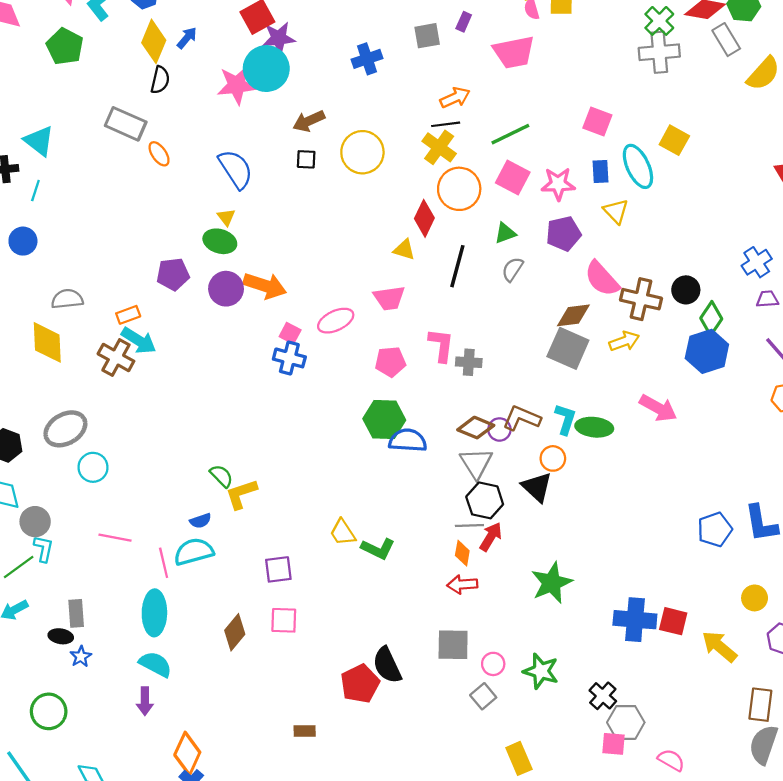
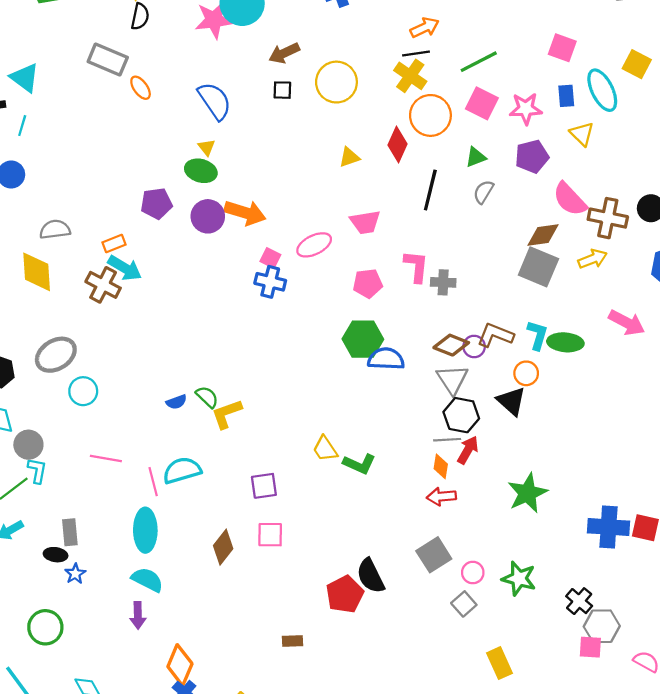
yellow triangle: (404, 250) -> (349, 157), moved, turned -35
blue semicircle: (200, 521) -> (176, 402), moved
gray square: (453, 645) -> (434, 555), turned -32

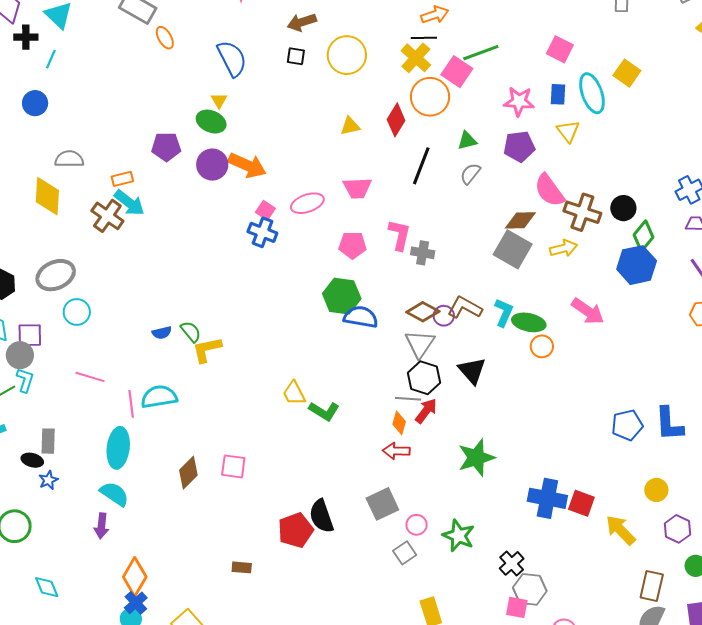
pink square: (482, 103) -> (457, 72), moved
orange circle: (526, 373) -> (542, 346), moved
purple square: (264, 486) -> (30, 335), moved

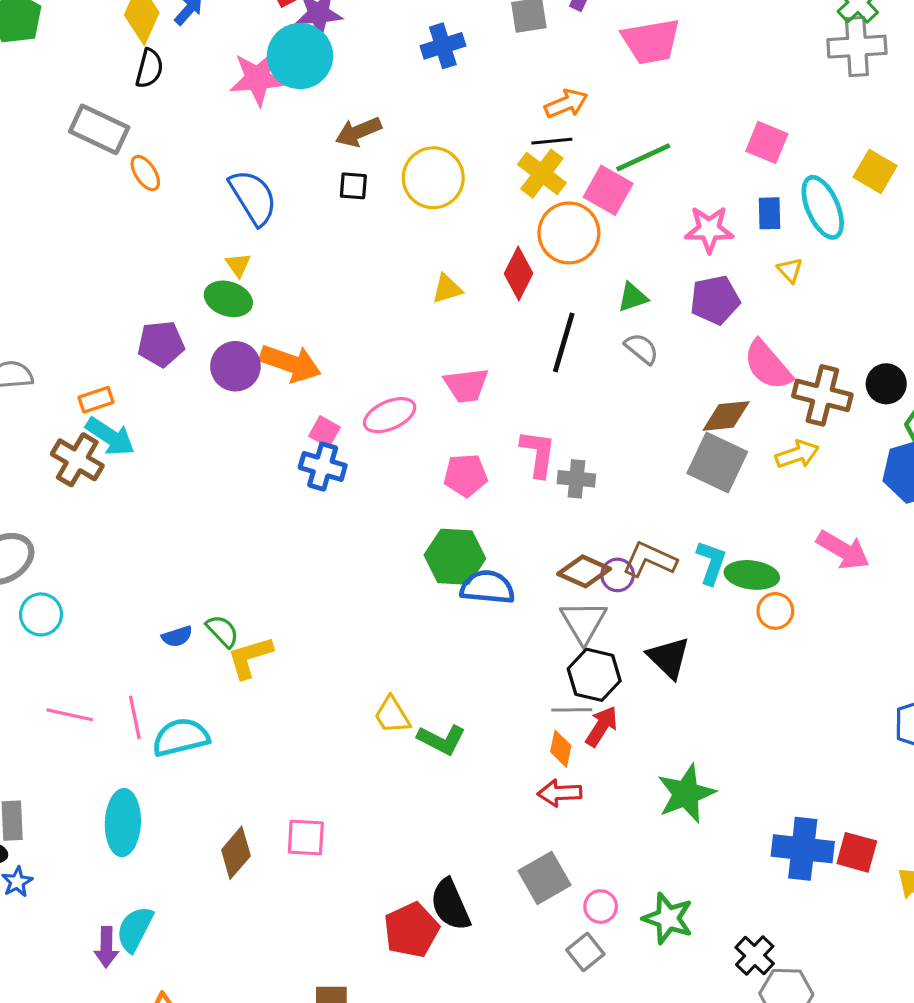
yellow triangle: (568, 131) -> (790, 270), size x0.7
gray semicircle: (470, 174) -> (642, 349), turned 95
pink line: (131, 404) -> (135, 717), moved
cyan semicircle: (114, 494) -> (135, 929), moved, turned -92

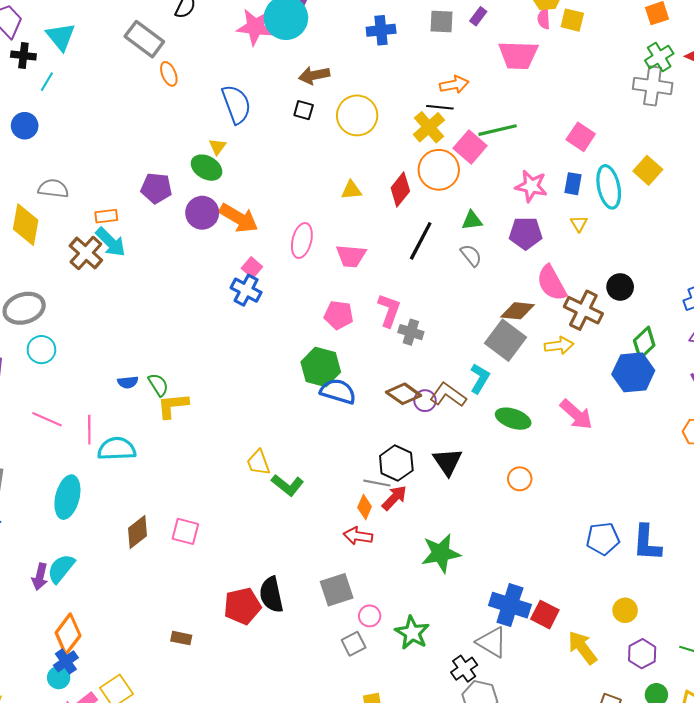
black circle: (886, 384) -> (620, 287), moved
pink ellipse: (390, 415) -> (302, 241), moved, turned -64
cyan L-shape: (711, 562) -> (480, 378), moved
orange circle: (775, 611) -> (520, 479), moved
gray triangle: (583, 622) -> (492, 642), moved, turned -40

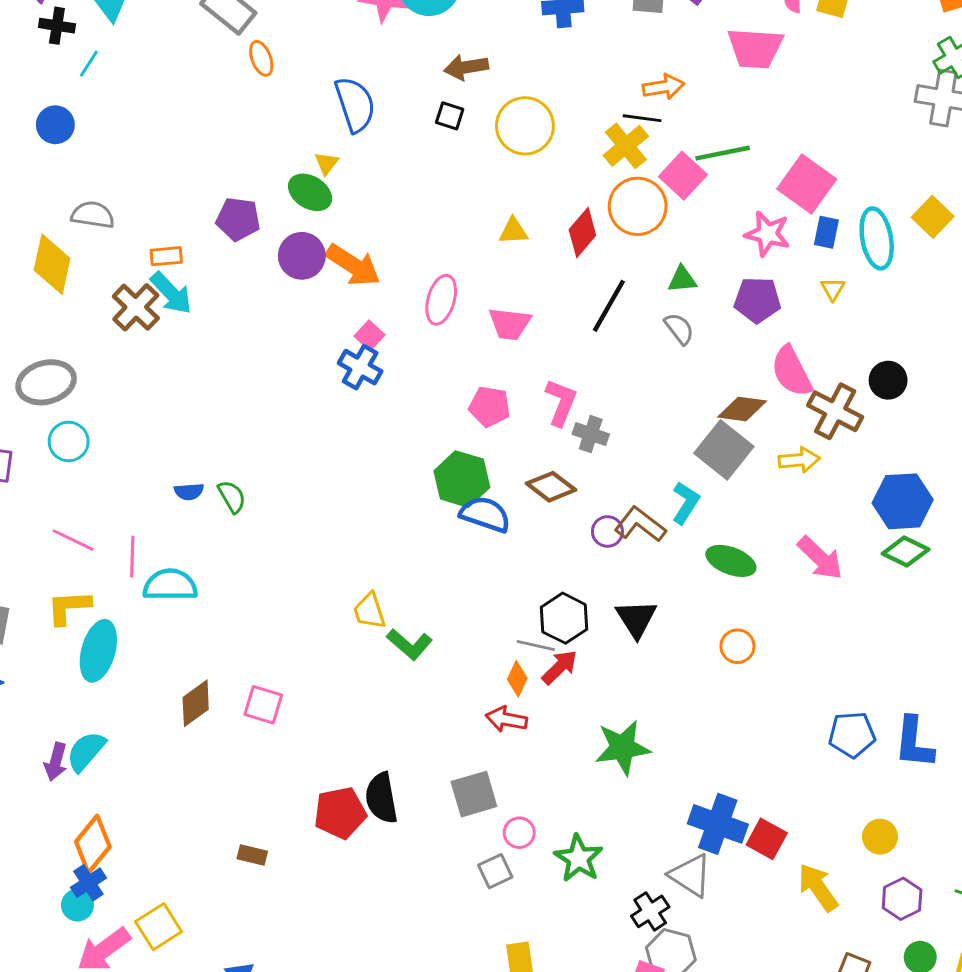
pink square: (581, 137) -> (807, 184), moved, size x1.4
green diamond: (644, 343) -> (906, 551), moved, turned 68
brown diamond: (404, 394) -> (551, 487), moved
yellow L-shape: (173, 406) -> (69, 607), moved

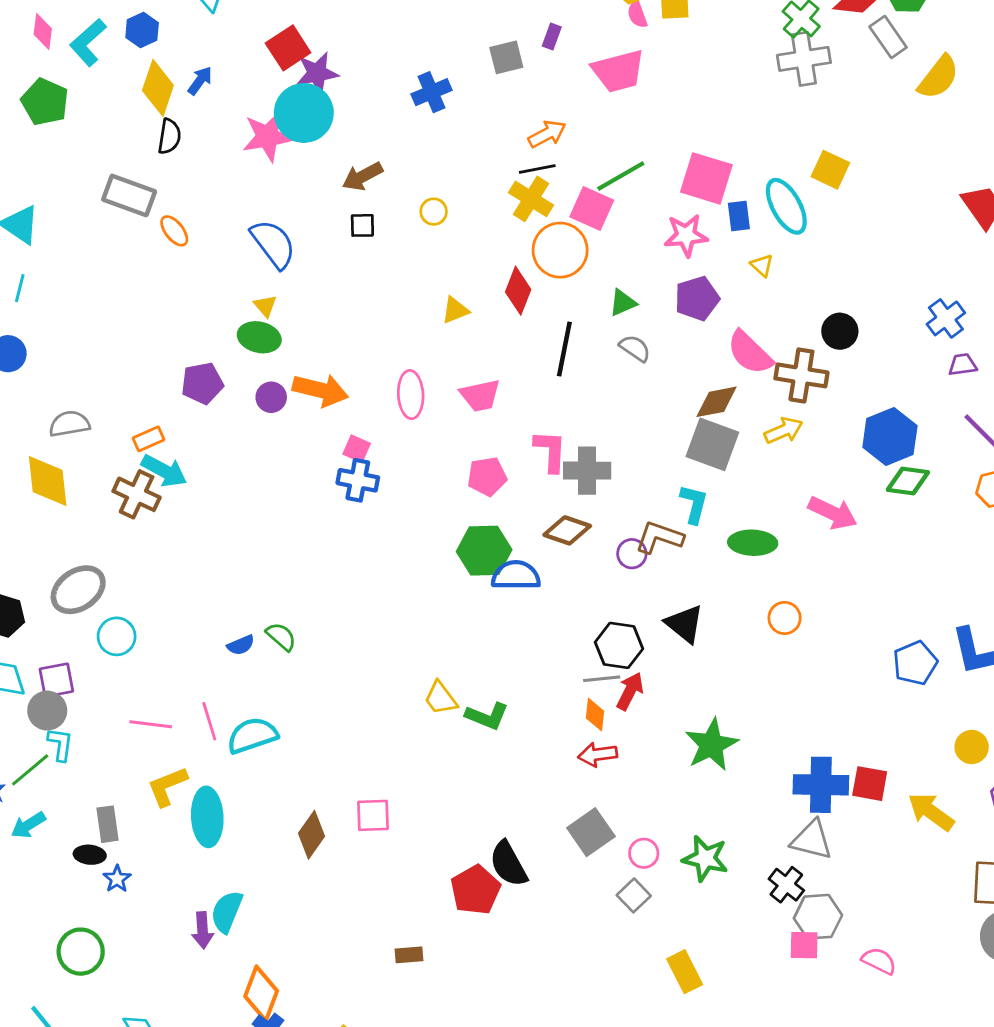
yellow circle: (525, 126) -> (434, 212), size x0.5
purple circle: (302, 256) -> (271, 397), size x0.7
gray cross: (591, 434) -> (587, 471), size x1.4

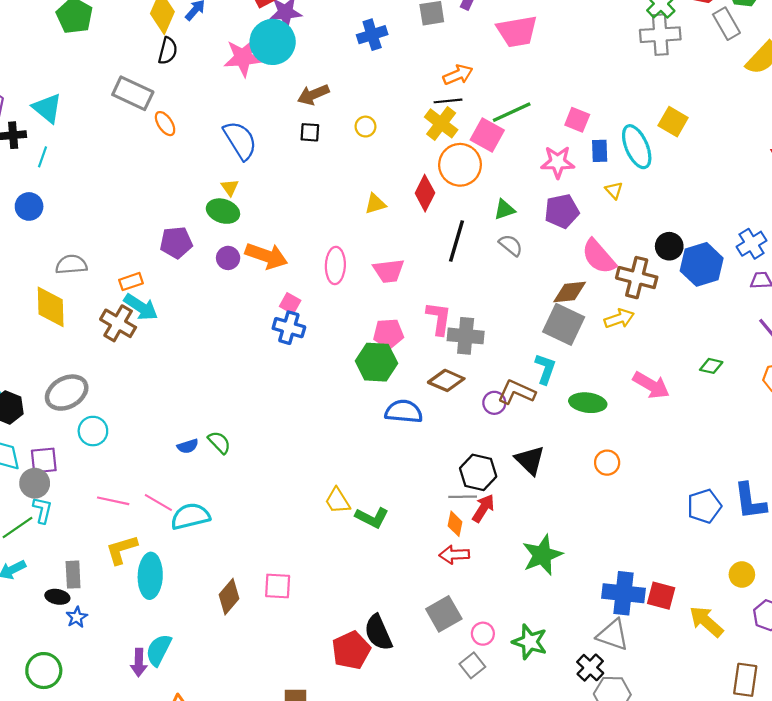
pink square: (706, 178) -> (577, 120), size x0.6
blue hexagon: (890, 436) -> (702, 264), moved
green diamond: (908, 481) -> (711, 366), size x0.7
green hexagon: (484, 551) -> (376, 362), moved
pink line: (209, 721) -> (158, 503), turned -48

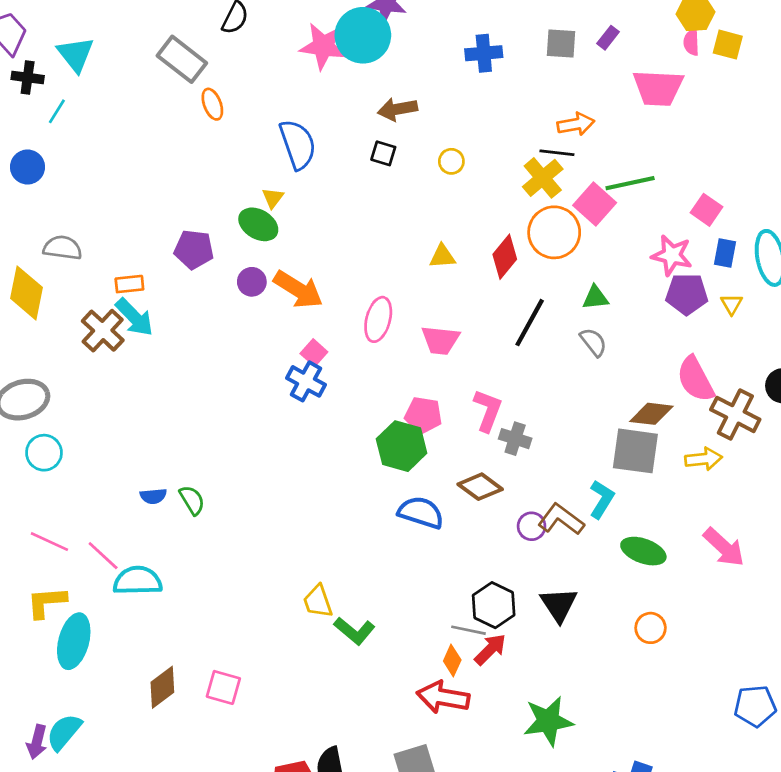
purple pentagon: (562, 211) -> (687, 294), moved
gray square: (564, 324) -> (635, 451), turned -30
gray cross: (466, 336) -> (515, 439), size x0.7
red arrow: (454, 555) -> (443, 697), size x1.4

